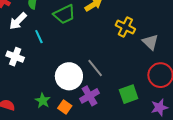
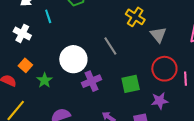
gray line: (95, 68) -> (110, 46), moved
orange square: (65, 107) -> (25, 65), moved

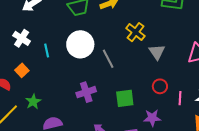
cyan line: (48, 16) -> (47, 51), moved
white circle: (73, 59) -> (80, 44), moved
red circle: (164, 69) -> (160, 86), size x0.6
green star: (45, 80) -> (33, 102), moved

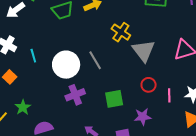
white circle: (80, 44) -> (66, 65), moved
gray triangle: (157, 52) -> (143, 51), size x1.4

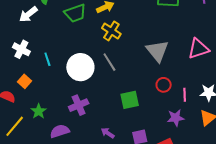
yellow cross: (121, 32) -> (111, 31), moved
purple cross: (75, 95) -> (79, 105), moved
purple star: (143, 117) -> (176, 118), moved

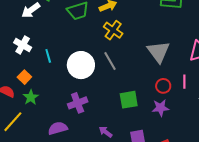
pink line: (185, 95) -> (184, 82), moved
green star: (39, 111) -> (31, 97), moved
purple star: (176, 118) -> (160, 108), moved

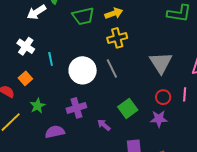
yellow cross: (113, 30) -> (117, 38), turned 36
green star: (31, 97) -> (38, 106), moved
green square: (129, 100) -> (128, 108), turned -30
purple arrow: (106, 132) -> (104, 125), moved

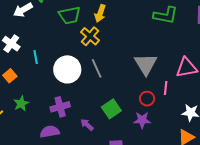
yellow arrow: (114, 13) -> (100, 13), turned 126
yellow cross: (117, 38) -> (90, 36), moved, turned -36
pink line: (185, 94) -> (166, 88), moved
purple semicircle: (55, 132) -> (50, 132), moved

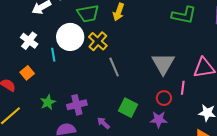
yellow cross: (90, 36) -> (98, 41), moved
white circle: (67, 69) -> (70, 37), moved
green star: (21, 104) -> (48, 102), moved
green square: (111, 109) -> (128, 108), turned -30

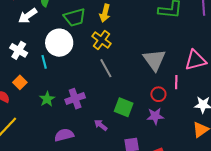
yellow cross: (98, 41) -> (101, 40), moved
green star: (48, 102) -> (47, 99), moved
purple cross: (77, 105) -> (75, 99), moved

